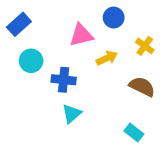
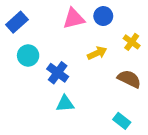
pink triangle: (81, 35) -> (74, 19), moved
blue cross: (64, 80) -> (58, 73), turned 30
cyan triangle: (72, 114) -> (65, 104), turned 36

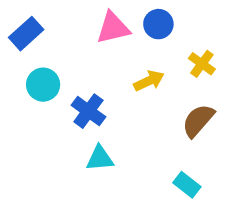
brown semicircle: (129, 79) -> (198, 121), turned -75

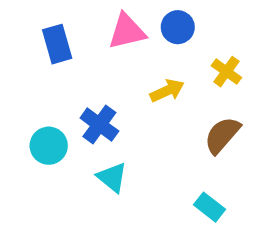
blue rectangle: (26, 34) -> (57, 44), moved, turned -64
cyan circle: (43, 85) -> (49, 146), moved
cyan triangle: (100, 158) -> (112, 177), turned 44

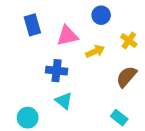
pink triangle: (127, 31) -> (67, 36), moved
blue cross: (99, 125) -> (57, 71), turned -30
cyan circle: (49, 146) -> (28, 118), moved

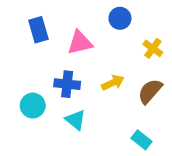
yellow arrow: (95, 51) -> (113, 83), moved
cyan circle: (28, 118) -> (33, 106), moved

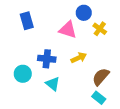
pink triangle: (80, 43) -> (68, 30), moved, turned 30
yellow cross: (153, 48) -> (100, 29), moved
brown semicircle: (150, 91) -> (101, 77), moved

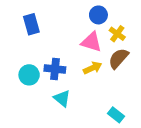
pink triangle: (68, 30) -> (91, 42), moved
cyan circle: (23, 74) -> (29, 75), moved
brown semicircle: (101, 77) -> (118, 58), moved

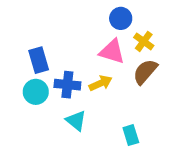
blue rectangle: (31, 24) -> (39, 60), moved
yellow arrow: (93, 68) -> (101, 83), moved
cyan rectangle: (116, 115) -> (131, 135), moved, turned 35

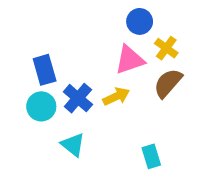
pink triangle: (112, 52) -> (130, 60), turned -36
blue cross: (67, 85) -> (78, 98), turned 35
cyan triangle: (76, 121) -> (73, 145), moved

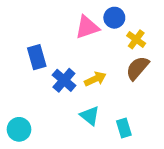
pink triangle: (130, 60) -> (87, 27), moved
cyan circle: (41, 106) -> (19, 129), moved
cyan triangle: (73, 145) -> (90, 116), moved

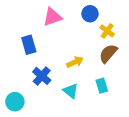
pink triangle: (87, 27) -> (52, 17), moved
blue cross: (64, 80) -> (42, 76), moved
cyan rectangle: (124, 128) -> (102, 86), moved

